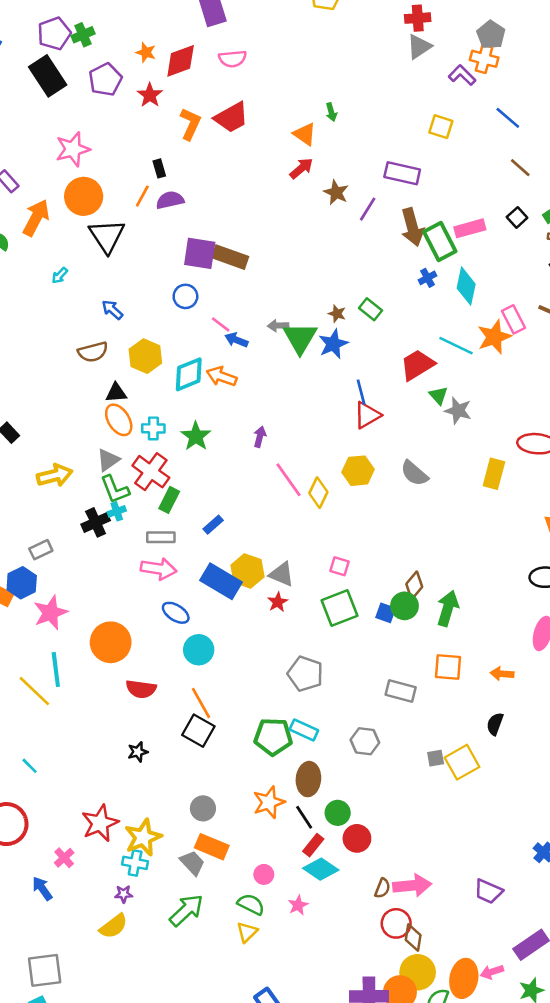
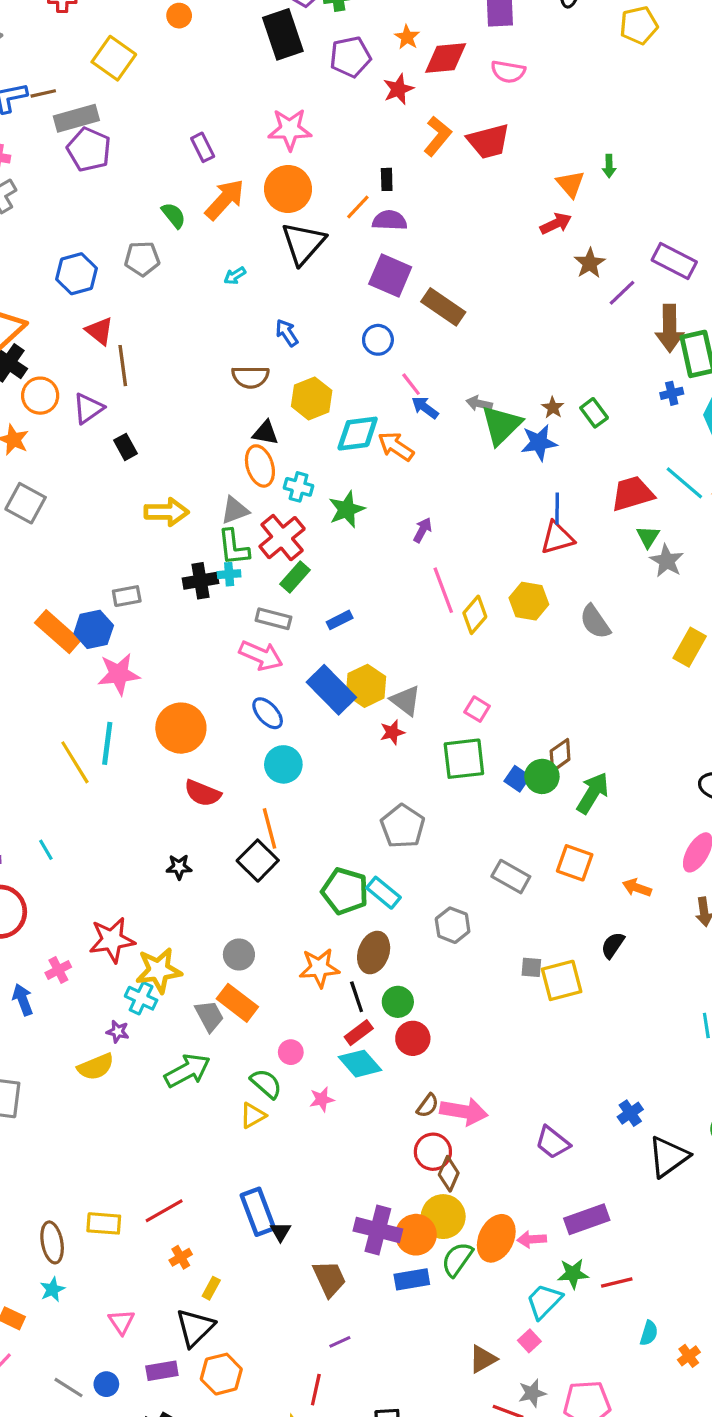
purple square: (200, 253) -> (390, 275), moved

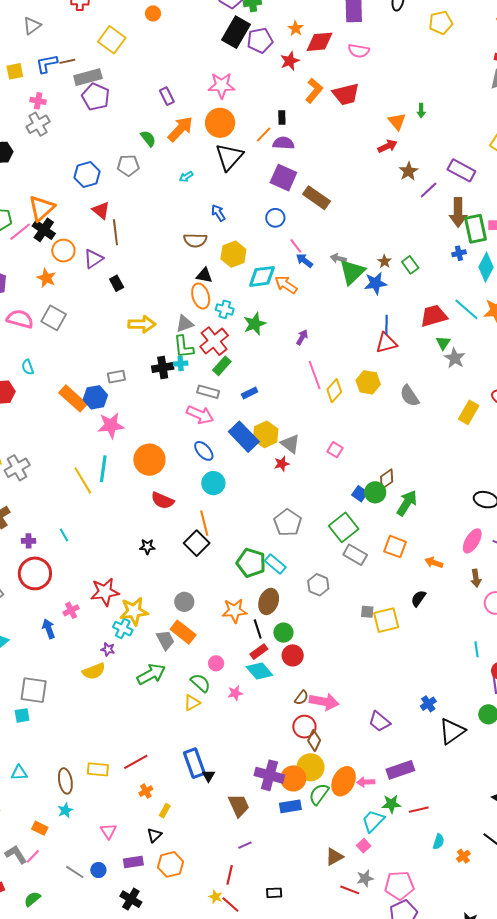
black rectangle: (283, 34) -> (236, 32), moved, turned 48
green square: (464, 759) -> (344, 527), moved, turned -32
black triangle: (195, 1328) -> (154, 835), size x0.6

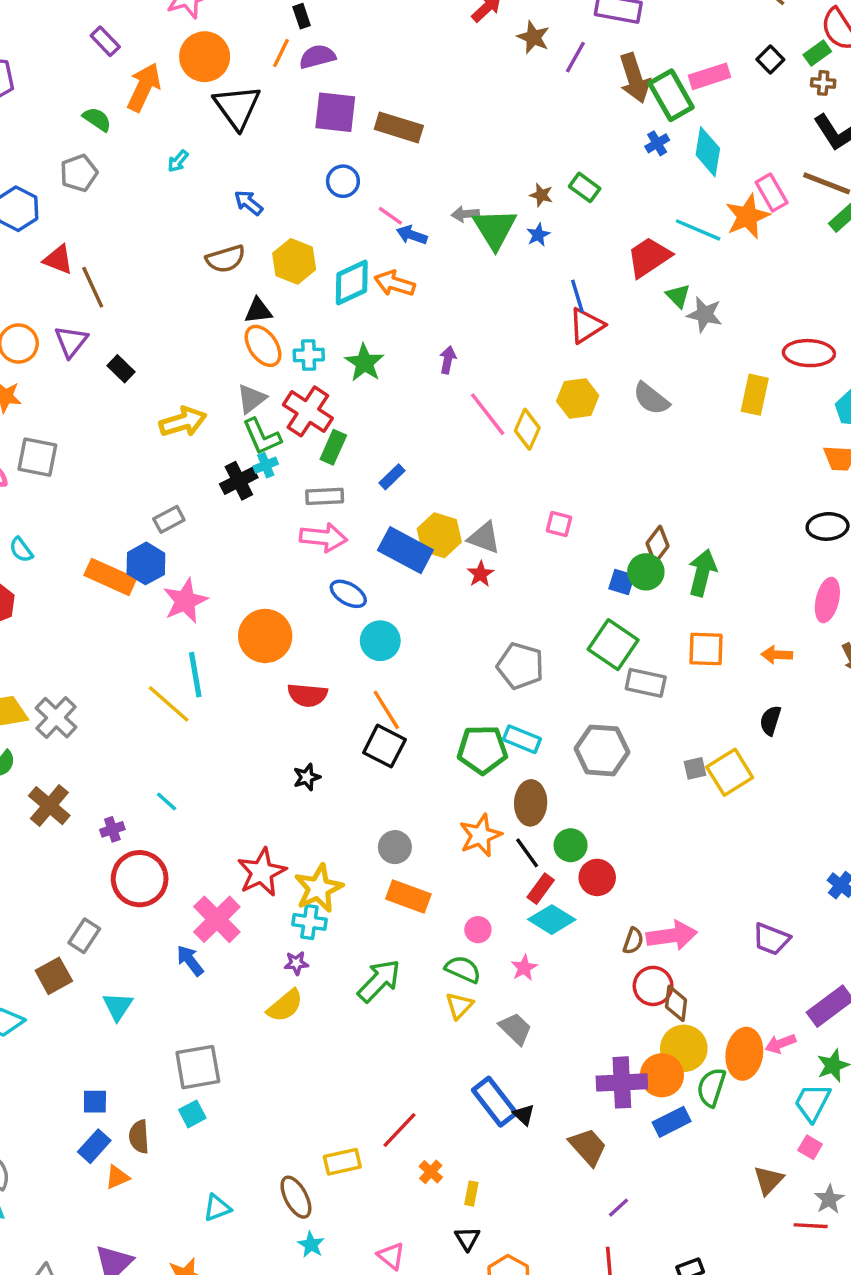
blue star: (376, 283) -> (538, 235), size x0.6
gray hexagon: (318, 585) -> (602, 750), size x1.4
pink cross: (71, 610) -> (217, 919), size x1.8
gray trapezoid: (165, 640) -> (515, 1029), moved

